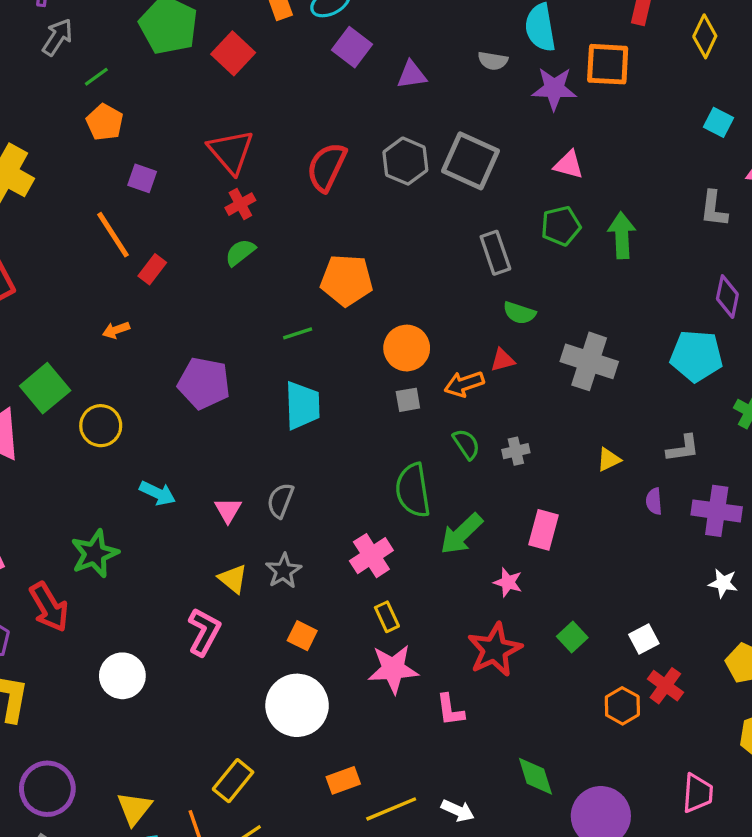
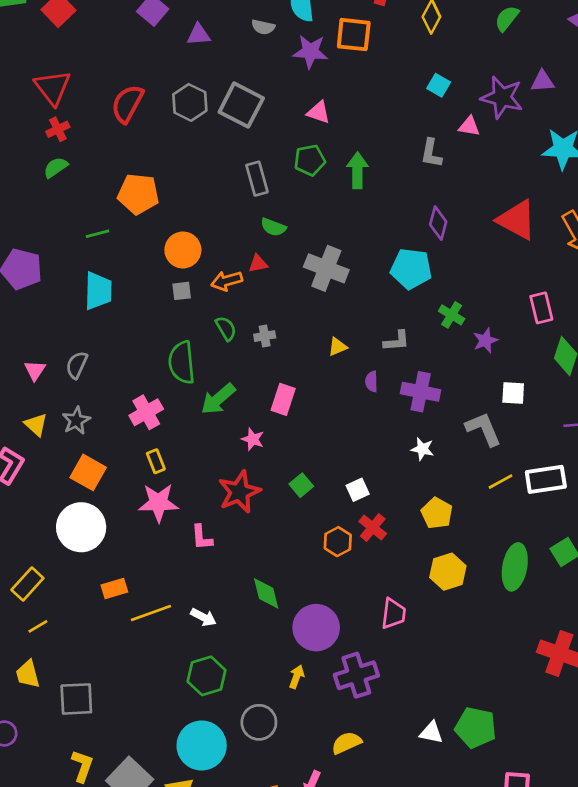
orange square: (302, 636) -> (88, 472), size x1.5

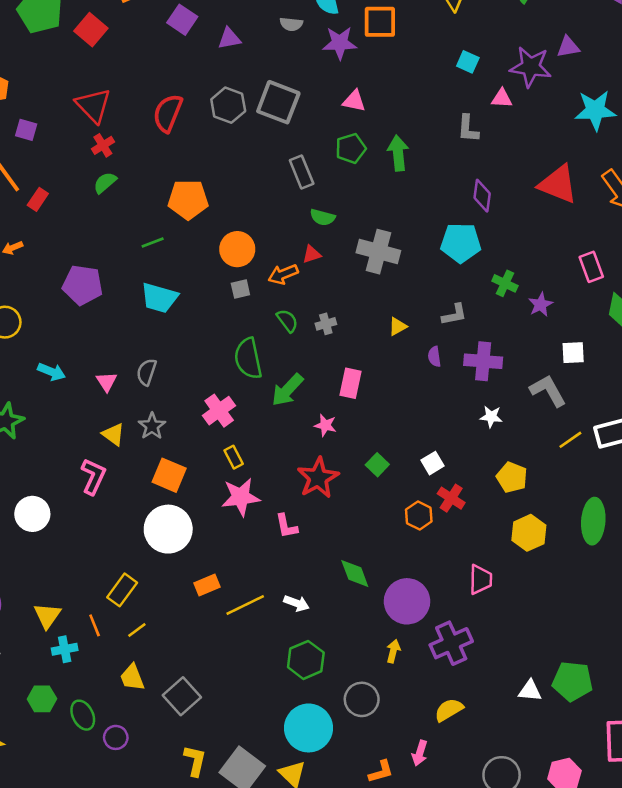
cyan trapezoid: (98, 291) -> (159, 298), turned 111
gray square: (76, 699) -> (182, 696), turned -33

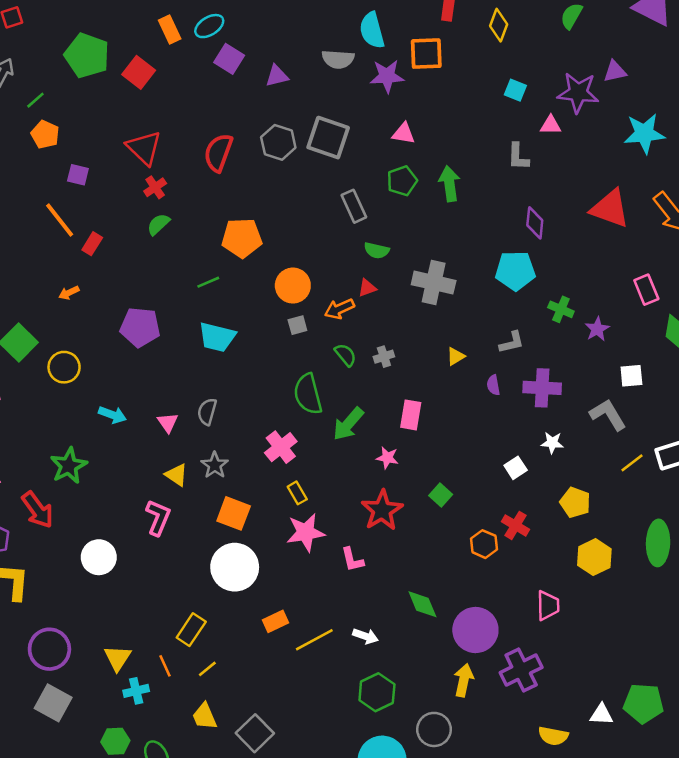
gray semicircle: (291, 24) -> (338, 59), size x1.4
white square: (433, 463) -> (516, 468), moved
yellow arrow: (393, 651) -> (464, 680), size x1.4
yellow semicircle: (449, 710) -> (553, 736), moved, turned -136

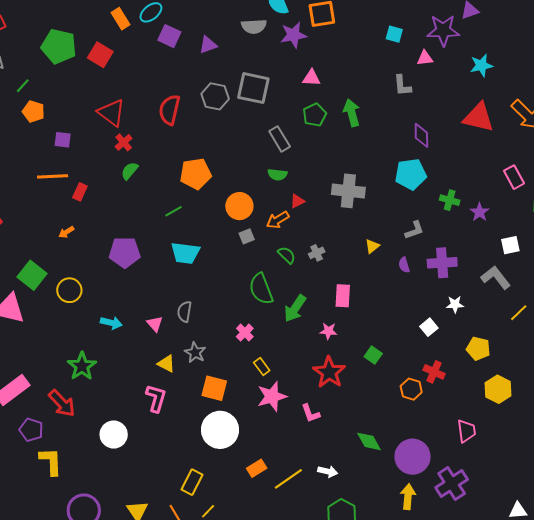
cyan star: (644, 133) -> (481, 65), moved, size x0.7
orange line: (60, 220) -> (53, 176), turned -48
green semicircle: (377, 250) -> (277, 175), moved
pink cross: (281, 447) -> (245, 333), size x0.7

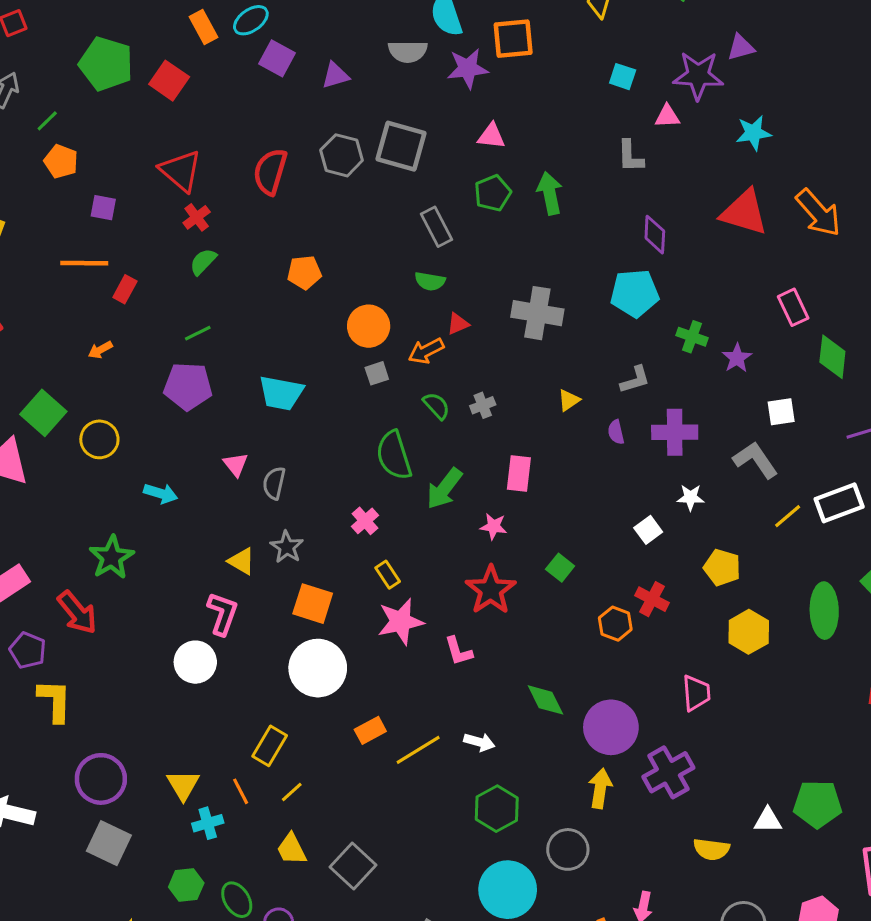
orange pentagon: (196, 174) -> (304, 272), size x0.7
green line: (173, 211) -> (198, 333), moved
pink triangle: (155, 324) -> (236, 464), moved
white circle: (114, 435) -> (195, 662), moved

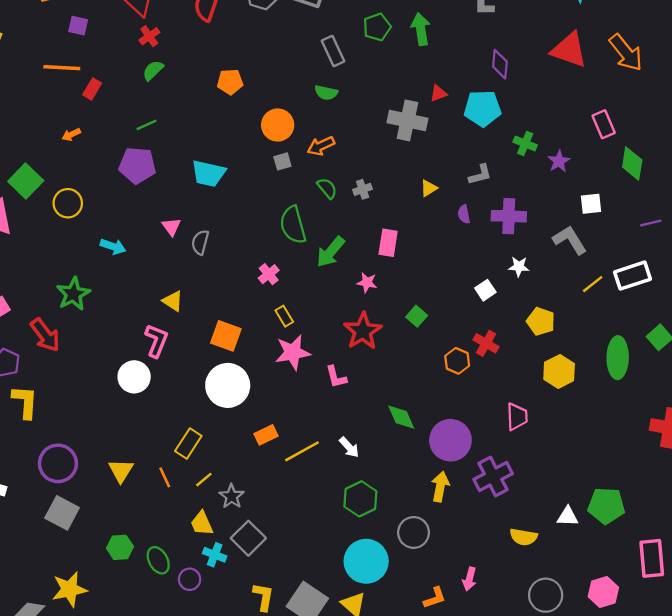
red triangle: (458, 324) -> (438, 93), moved
gray star: (287, 547) -> (232, 496), moved
white arrow: (479, 742) -> (349, 447), turned 30
cyan cross: (208, 823) -> (215, 555), moved, turned 35

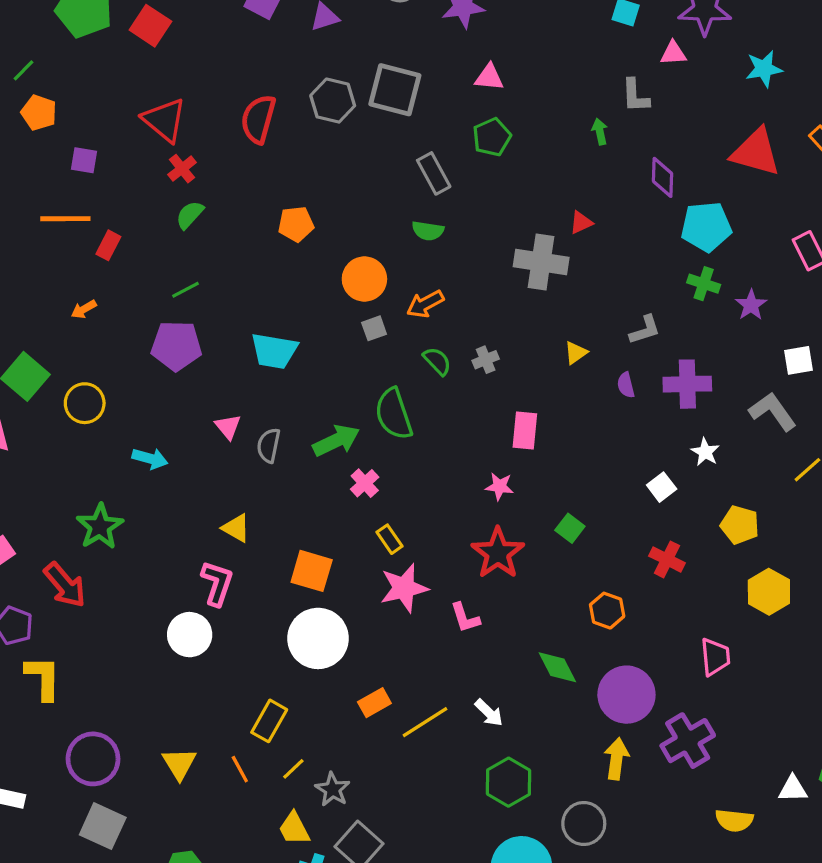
green arrow: (421, 29) -> (600, 132), moved, size x0.6
cyan pentagon: (483, 108) -> (706, 227), moved
green arrow: (330, 252) -> (336, 441), moved, turned -152
white star: (519, 267) -> (705, 452), turned 30
orange hexagon: (457, 361) -> (607, 611), moved

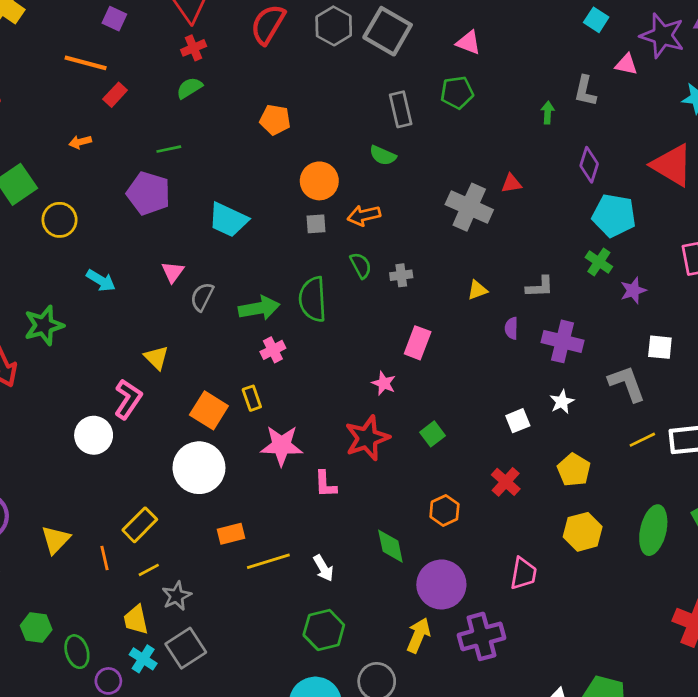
yellow rectangle: (389, 539) -> (252, 398), moved

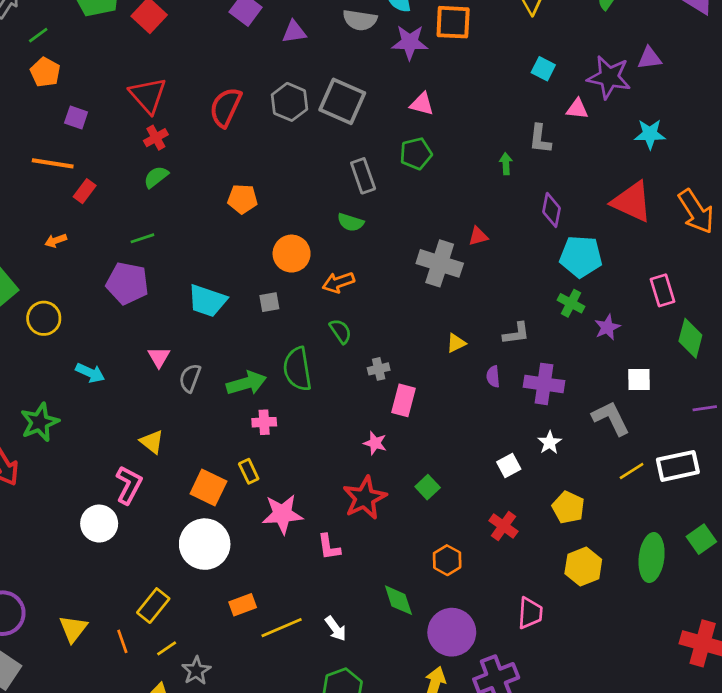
gray square: (316, 224) -> (269, 302), moved
gray cross: (401, 275) -> (379, 369), moved
pink cross: (273, 350) -> (264, 422), turned 30

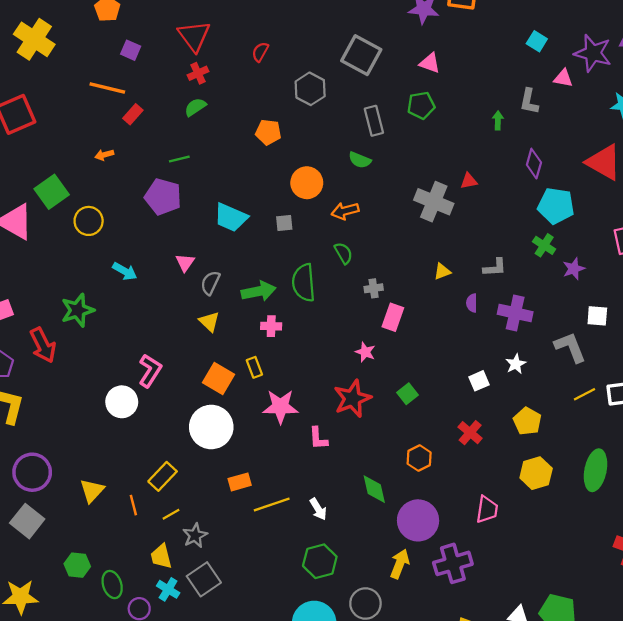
gray hexagon: (289, 102) -> (310, 89), moved
red semicircle: (226, 107) -> (260, 52), size x0.6
yellow triangle: (152, 442) -> (209, 322), moved

